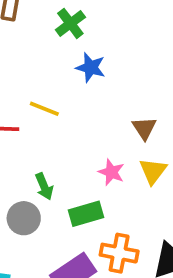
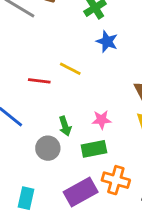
pink star: (111, 172) -> (101, 120), moved, turned -30

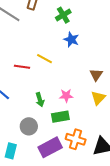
gray circle: (48, 148) -> (29, 126), moved

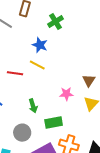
blue star: (71, 40) -> (40, 45), moved
pink star: (66, 96) -> (66, 94), moved

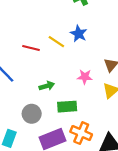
blue star: (40, 45) -> (79, 34), moved
green arrow: (33, 106) -> (47, 86), turned -96

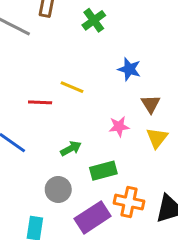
blue star: (79, 34) -> (129, 69), moved

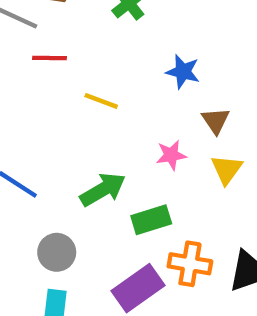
red line: (40, 102) -> (50, 58), moved
green arrow: (71, 148) -> (103, 190), size x1.5
gray circle: (58, 189) -> (57, 252), moved

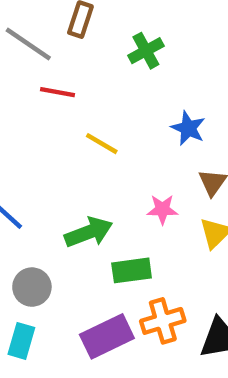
orange cross: (190, 264) -> (163, 321), turned -36

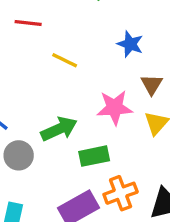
pink star: (162, 209) -> (115, 108), size x1.5
gray circle: (32, 287) -> (19, 155), moved

